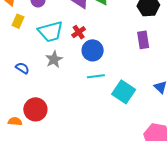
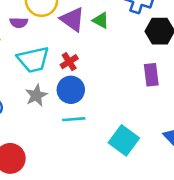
blue circle: (93, 50) -> (71, 90), moved
cyan line: (96, 76) -> (74, 119), moved

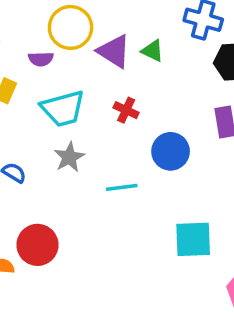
red cross: (69, 62) -> (126, 110), moved, turned -30
blue circle: (71, 90) -> (171, 151), moved
cyan square: (124, 140) -> (193, 239), moved, turned -36

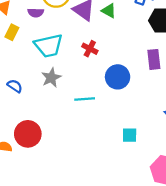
cyan square: (193, 239) -> (130, 135), size x0.6

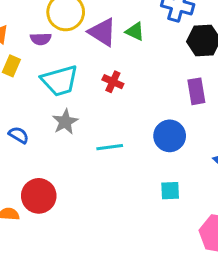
blue circle: (118, 77) -> (170, 136), moved

